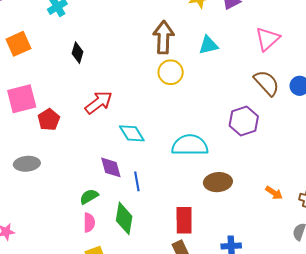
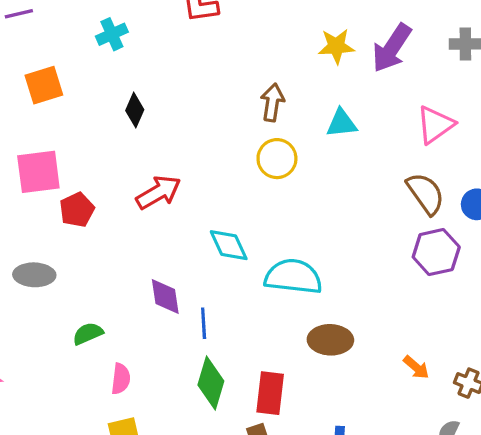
brown arrow: (163, 37) -> (272, 102), size x0.7
purple hexagon: (244, 121) -> (436, 252), moved
cyan diamond: (132, 133) -> (229, 245), moved
green semicircle: (89, 197) -> (88, 334), moved
green diamond: (124, 218) -> (211, 383), moved

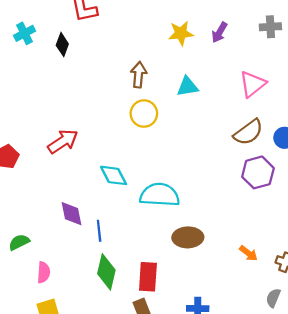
purple arrow: (392, 48) -> (219, 32), size x0.6
black diamond: (135, 110) -> (62, 45), moved
brown semicircle: (426, 194) -> (248, 132), turned 92

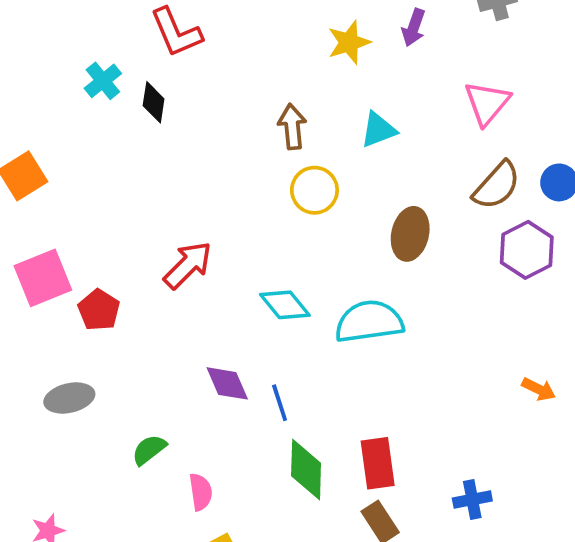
cyan cross: (25, 33) -> (103, 81), moved
brown ellipse: (188, 237) -> (410, 234), moved, turned -64

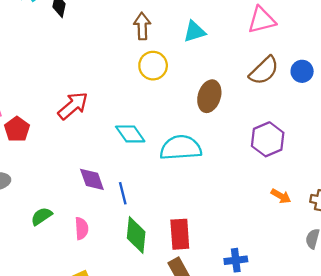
pink triangle: (487, 103) -> (262, 20), turned 32
purple hexagon: (527, 250) -> (268, 139), moved
pink semicircle: (201, 492) -> (82, 228), moved

